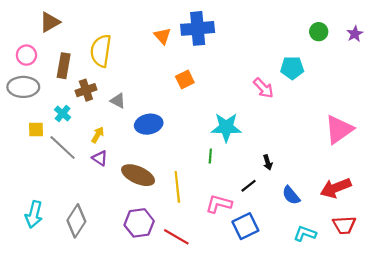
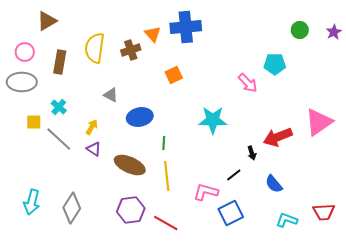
brown cross: (86, 90) -> (131, 50), moved
green line: (210, 156) -> (164, 143), moved
red arrow: (336, 188) -> (278, 137), moved

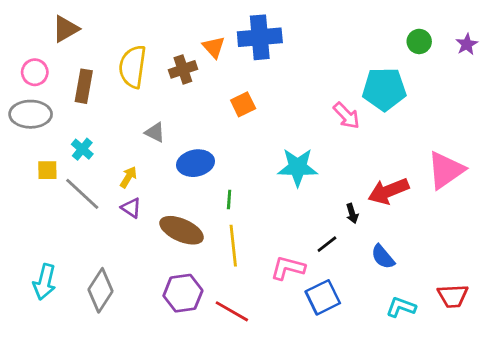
cyan pentagon: (275, 64) -> (384, 89), size x1.4

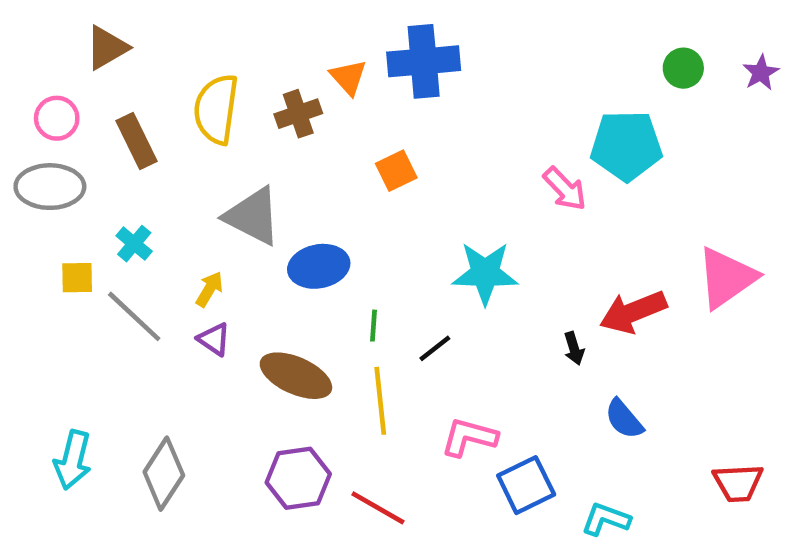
brown rectangle: (84, 86) -> (136, 141), turned -36
gray triangle: (155, 132) -> (253, 216), size x1.8
black line: (327, 244) -> (435, 348), moved
cyan L-shape: (401, 307) -> (606, 519), moved

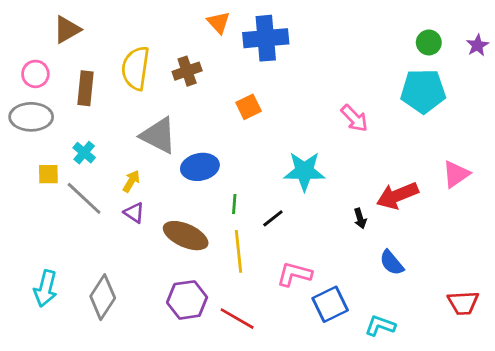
orange triangle: (348, 77) -> (219, 22), moved
brown rectangle: (136, 141) -> (86, 88), turned 32
cyan pentagon: (626, 146) -> (423, 91), moved
pink triangle: (727, 278) -> (456, 174), size x0.7

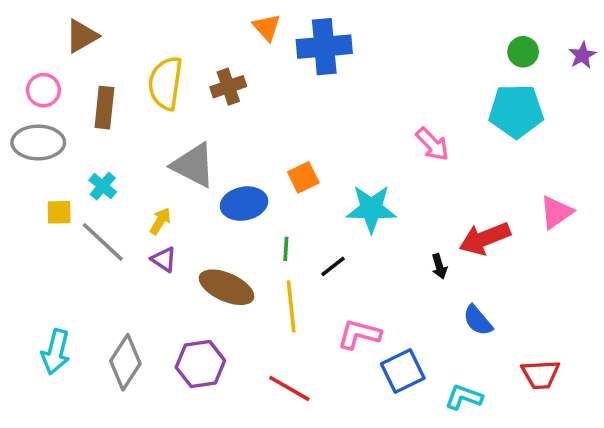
orange square: (249, 107) -> (303, 177), moved
purple hexagon: (187, 300) -> (200, 364), moved
red trapezoid: (463, 303) -> (541, 374), moved

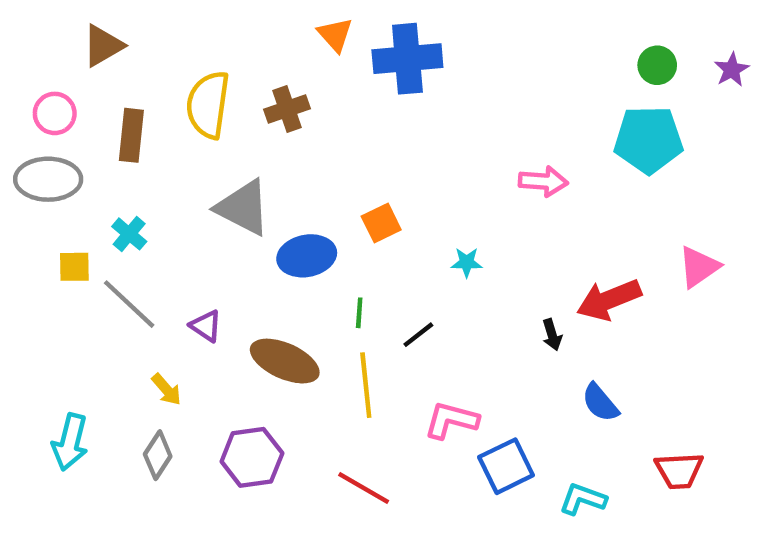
pink arrow: (432, 144) -> (543, 181), turned -42
cyan star: (371, 209) -> (467, 262), size x0.5
yellow arrow: (160, 221) -> (166, 389), moved, turned 108
gray diamond: (125, 362) -> (158, 455), size x0.7

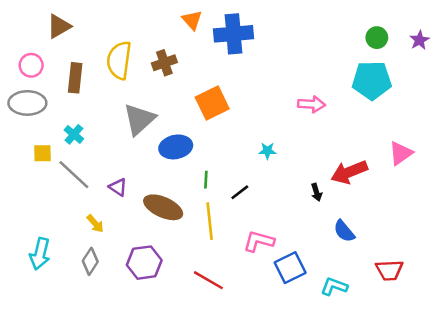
gray triangle: (243, 208) -> (139, 119), turned 51
orange square: (381, 223) -> (212, 103), moved, size x1.5

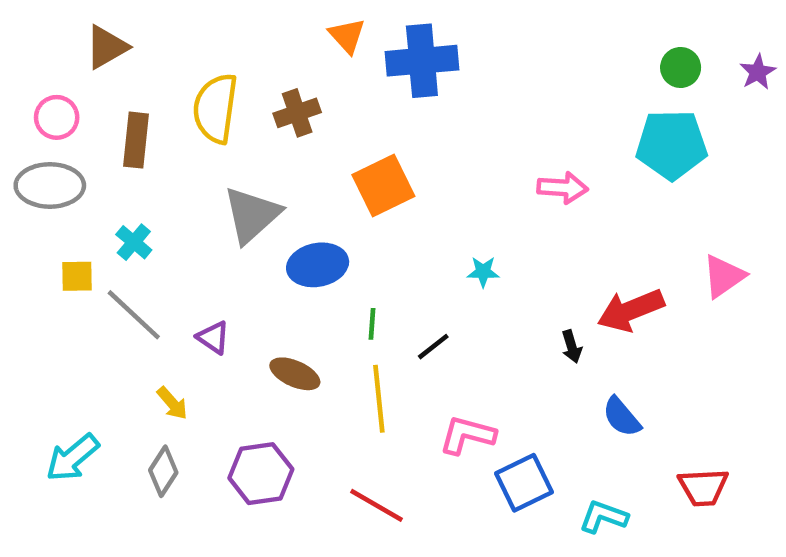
brown ellipse: (163, 207) -> (295, 374), size x0.7
cyan arrow: (40, 254) -> (73, 458), turned 36

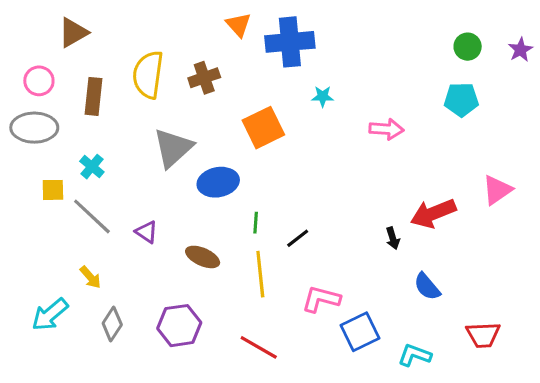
cyan pentagon: (672, 145) -> (461, 100), size x0.7
cyan star: (483, 272) -> (323, 96), moved
yellow arrow: (172, 403) -> (90, 277), moved

